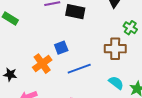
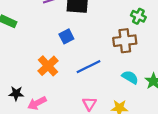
blue square: (61, 48) -> (66, 36), moved
black star: (10, 75) -> (16, 93), moved

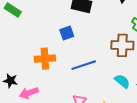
orange cross: (48, 66) -> (45, 59), turned 30

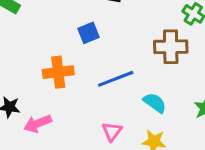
cyan semicircle: (122, 81) -> (155, 103), moved

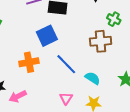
blue square: (88, 33) -> (47, 36), size x1.5
blue line: (116, 79) -> (66, 64), turned 70

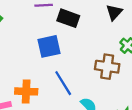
orange cross: (29, 62) -> (26, 91), moved

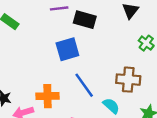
brown cross: (107, 67) -> (128, 80), moved

